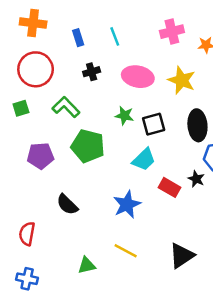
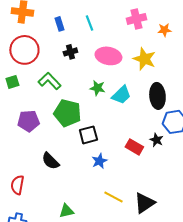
black square: (154, 124) -> (88, 135), moved
cyan trapezoid: (144, 159) -> (121, 95), moved
blue star: (127, 204) -> (99, 161), size x0.7
yellow line: (126, 251) -> (113, 197), moved

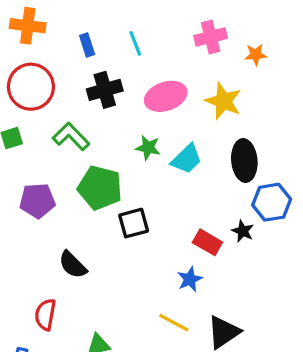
black cross: (70, 52) -> (105, 90), size x1.5
pink ellipse: (108, 56) -> (166, 96), turned -30
blue star: (99, 161) -> (190, 279), moved
red semicircle: (17, 185) -> (45, 315), moved

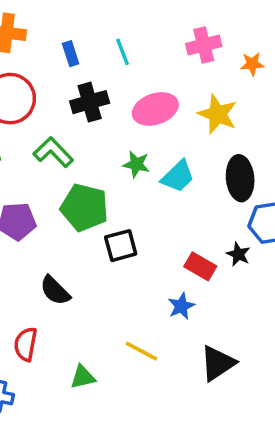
yellow line: (174, 323) -> (141, 351), moved

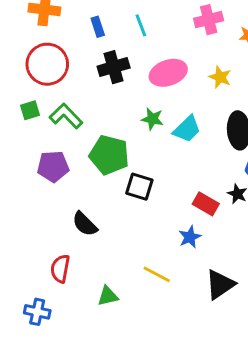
yellow star: (218, 114) -> (220, 77), size x0.7
green L-shape: (53, 152) -> (66, 116), moved
black square: (121, 246) -> (139, 187), turned 32

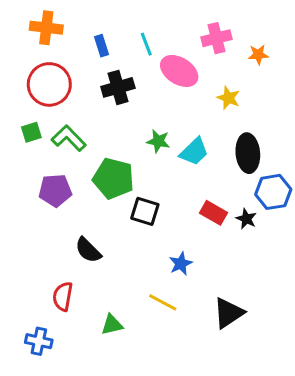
pink ellipse: (168, 73) -> (179, 71), moved, turned 51
red rectangle: (206, 204) -> (214, 213), moved
blue star: (190, 237) -> (181, 264), moved

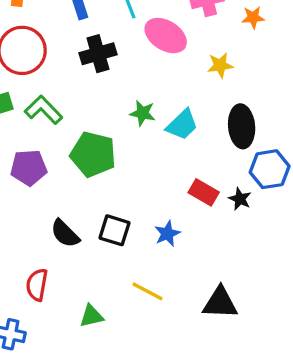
yellow star: (228, 98) -> (220, 65), turned -30
black square: (145, 211) -> (115, 230), moved
blue star: (181, 264) -> (167, 234), moved
black triangle: (228, 313) -> (220, 303), turned 36

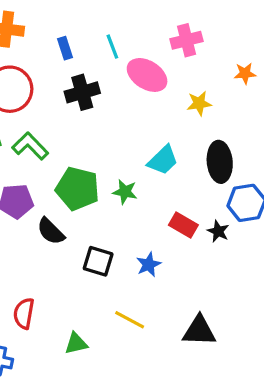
orange star: (253, 17) -> (245, 73), moved
green star: (143, 113) -> (125, 192), moved
black semicircle: (65, 234) -> (51, 231), moved

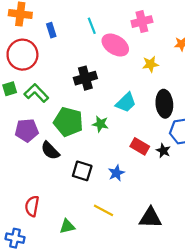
blue rectangle: (65, 48) -> (51, 30), moved
black cross: (82, 92) -> (85, 78), moved

